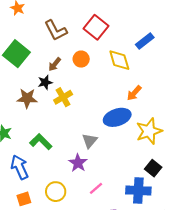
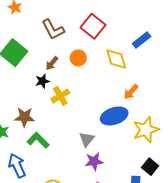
brown star: (27, 98) -> (24, 117), moved
purple star: (78, 163) -> (94, 161), moved, turned 30

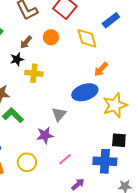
yellow cross: (60, 96) -> (34, 73), turned 36
purple star: (94, 161) -> (45, 135), moved
black square: (150, 167) -> (119, 140), turned -35

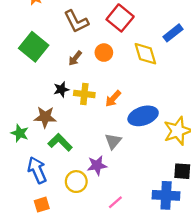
black star: (17, 59) -> (61, 89), moved
orange arrow: (101, 69) -> (113, 99), moved
pink line: (65, 159) -> (115, 202), moved
yellow circle: (27, 162) -> (76, 182), moved

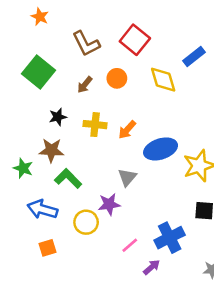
black star: (61, 89) -> (58, 117), moved
blue arrow: (37, 170) -> (42, 209), turned -50
blue cross: (166, 195) -> (170, 238), moved, turned -30

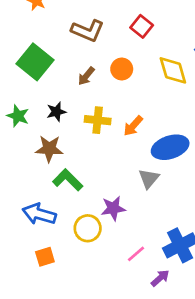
red square: (135, 40) -> (142, 26), size x0.7
brown L-shape: (86, 44) -> (88, 31), turned -40
green star: (23, 168) -> (18, 116), moved
gray triangle: (127, 177) -> (149, 179), moved

